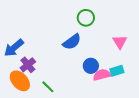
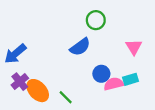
purple cross: (28, 65) -> (20, 82), moved
orange ellipse: (20, 81) -> (38, 91), moved
green line: (48, 87) -> (66, 97), moved

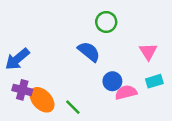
blue semicircle: (80, 47) -> (89, 52), turned -105
cyan rectangle: (130, 79) -> (154, 81), moved
purple cross: (20, 82) -> (22, 90), turned -36

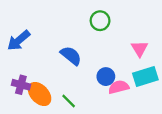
blue semicircle: (89, 52) -> (71, 56), moved
blue arrow: (17, 59) -> (19, 40), moved
cyan rectangle: (154, 81) -> (145, 77), size x1.5

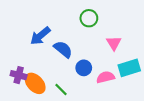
blue arrow: (19, 40) -> (40, 36), moved
pink triangle: (140, 49) -> (114, 43), moved
blue circle: (106, 77) -> (84, 68), moved

